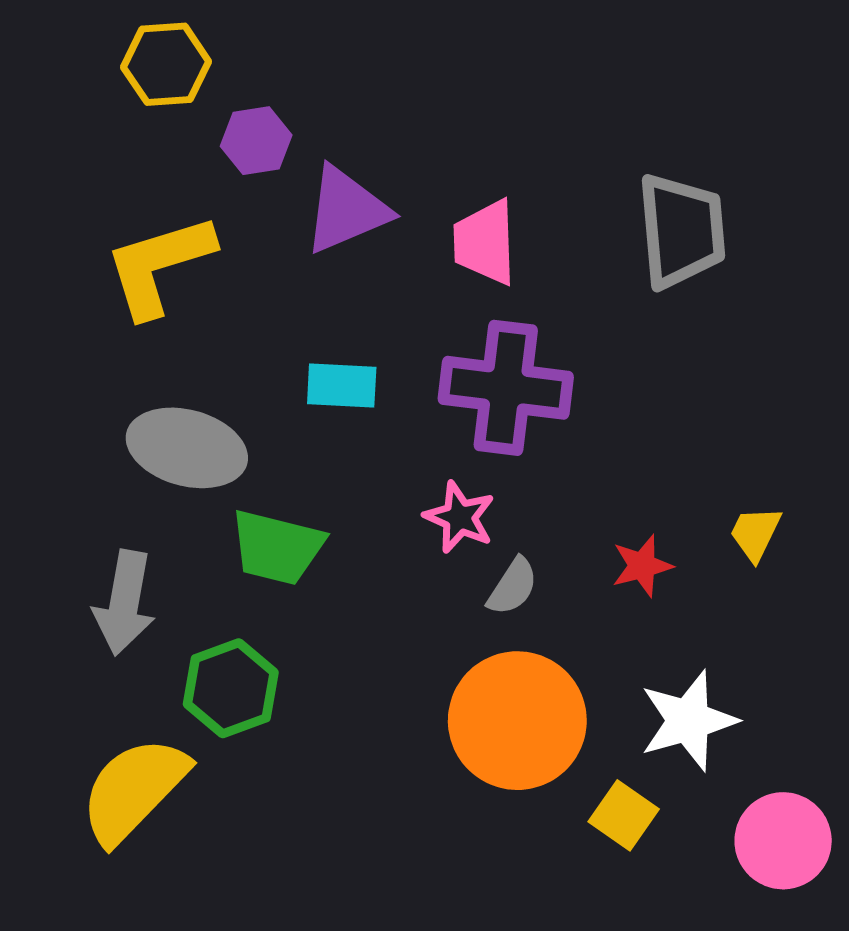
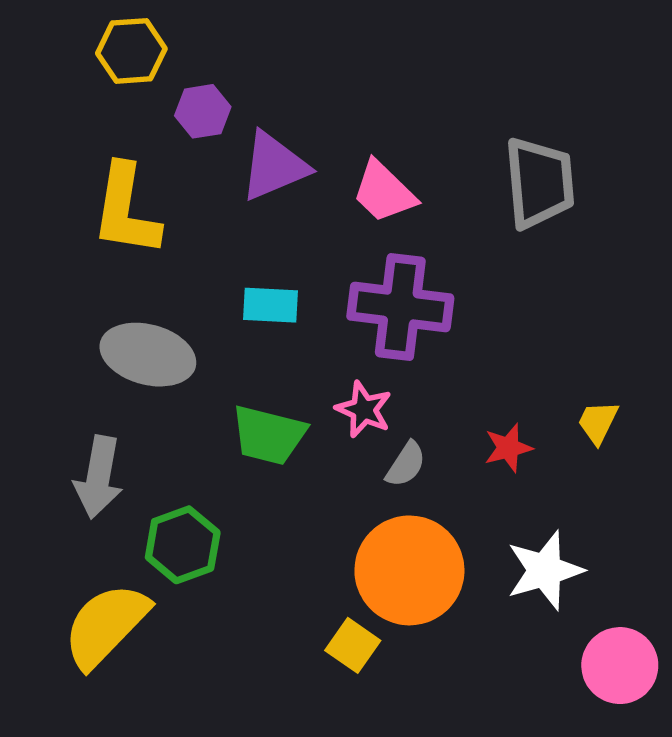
pink trapezoid: (485, 242) -> (384, 192), turned -44
yellow L-shape: (159, 265) -> (126, 210), turned -64
green trapezoid: (277, 547) -> (269, 435), moved
yellow square: (624, 815) -> (353, 645), moved

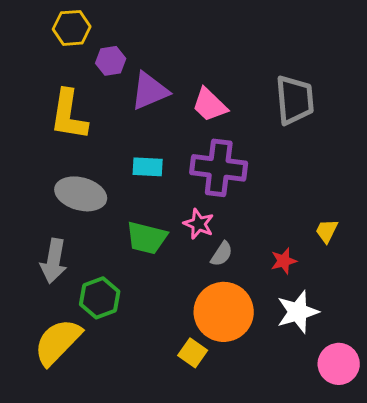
red star: (508, 448) -> (284, 261), moved

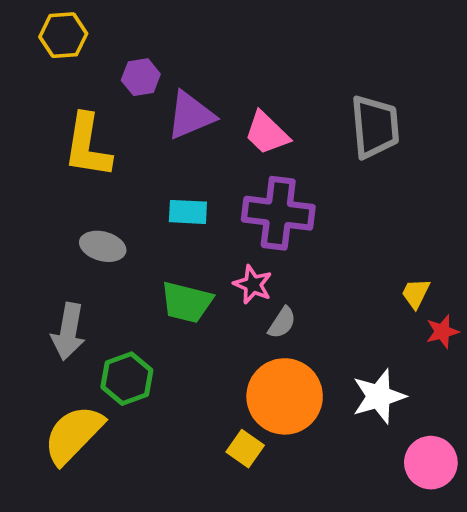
yellow hexagon: (72, 28) -> (63, 35), moved
gray ellipse: (81, 194) -> (103, 246), size x0.7
red star: (284, 261) -> (442, 332), moved

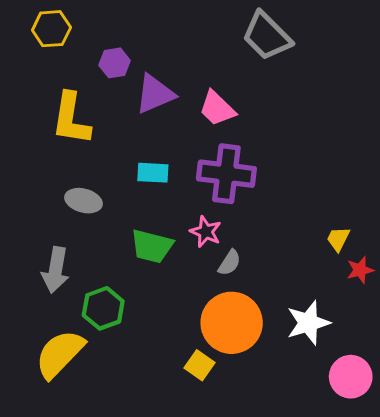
gray trapezoid: (375, 127) -> (267, 36), moved, turned 140

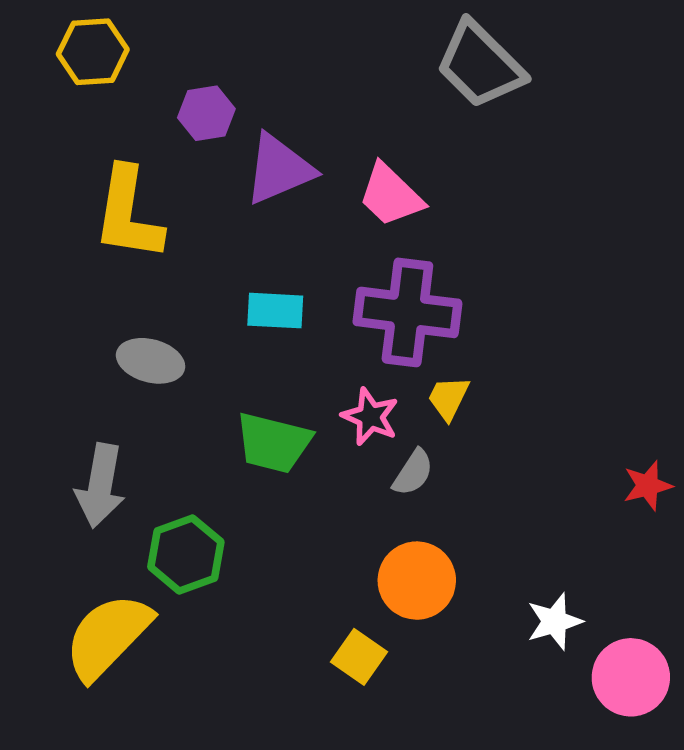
yellow trapezoid: (338, 239) -> (448, 398), moved
orange circle: (232, 323) -> (417, 581), size x0.7
white star: (308, 323) -> (555, 621), moved, size x0.7

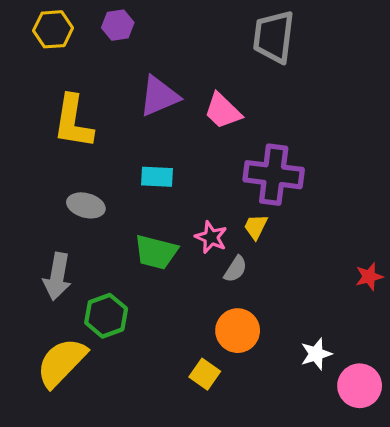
gray trapezoid: (480, 65) -> (274, 37), turned 52
purple hexagon: (206, 113) -> (118, 25), moved
purple cross: (407, 312) -> (274, 175), moved

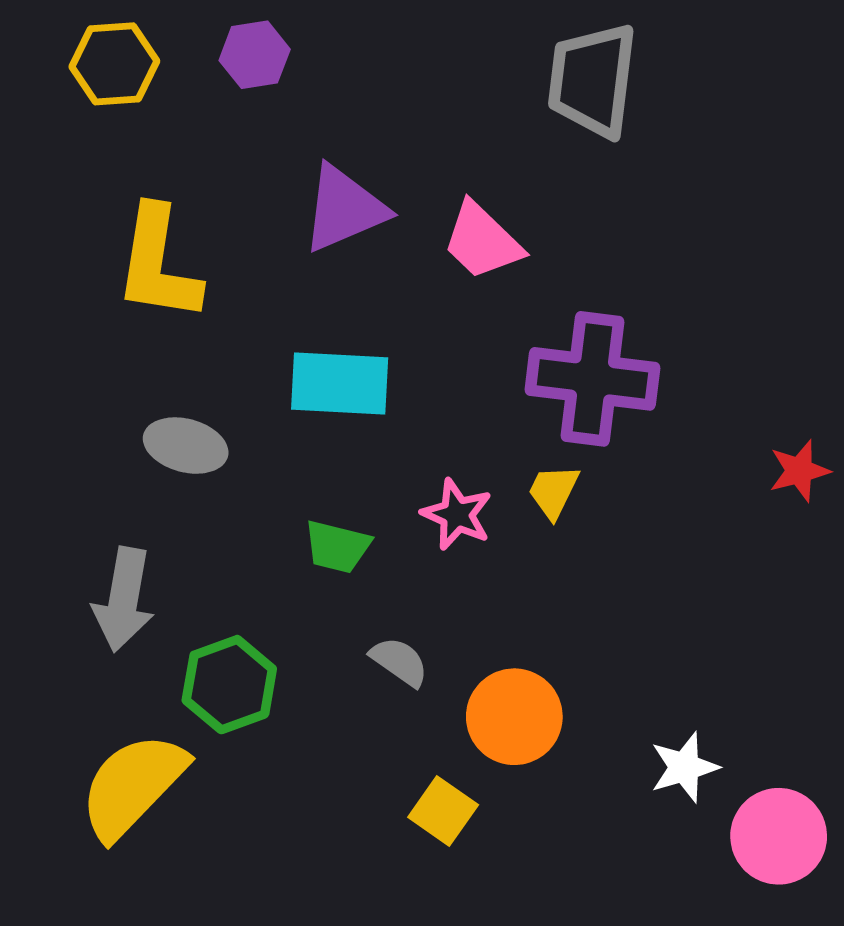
cyan rectangle: (157, 177) -> (340, 383), size x1.4
green trapezoid: (156, 252) -> (337, 547), size x0.7
gray semicircle: (235, 269) -> (399, 662), moved, turned -88
red star: (369, 276) -> (799, 471), moved

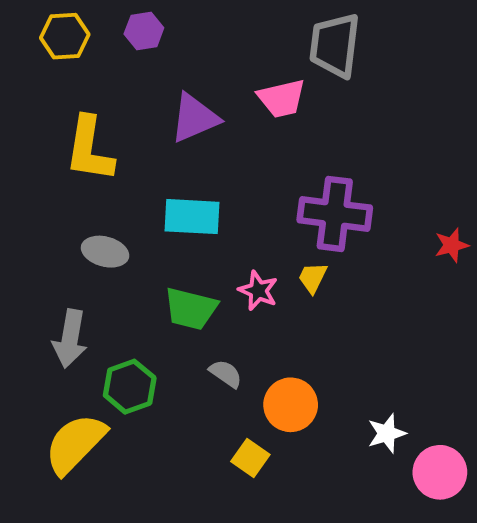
pink trapezoid: (482, 241) -> (282, 98), moved, turned -57
red star: (799, 471) -> (452, 245), moved
green trapezoid: (337, 547) -> (191, 309), size x1.4

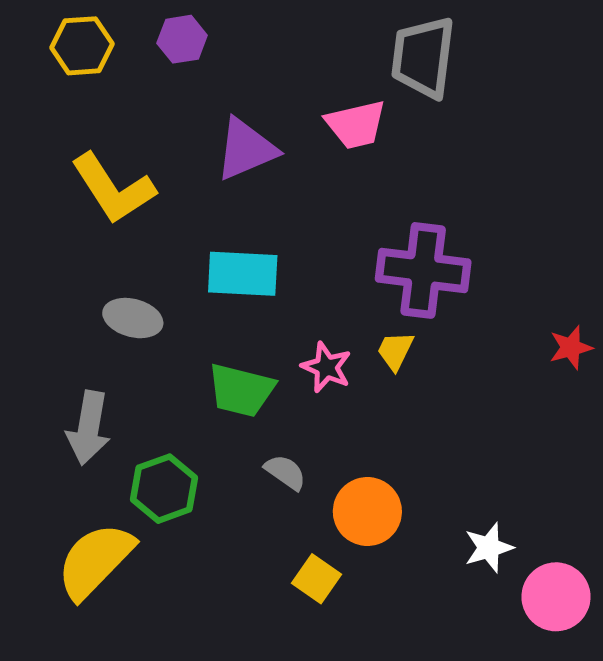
yellow L-shape: (89, 149) -> (113, 188), turned -42
red star: (452, 245) -> (571, 348), moved

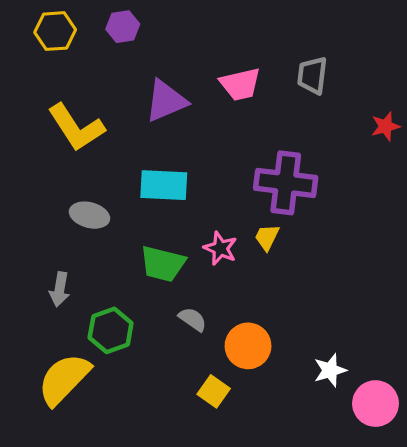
gray trapezoid: (423, 57) -> (312, 75), moved, size x0.7
red star: (571, 348) -> (385, 126), moved
gray arrow: (89, 428) -> (60, 289), size x0.7

